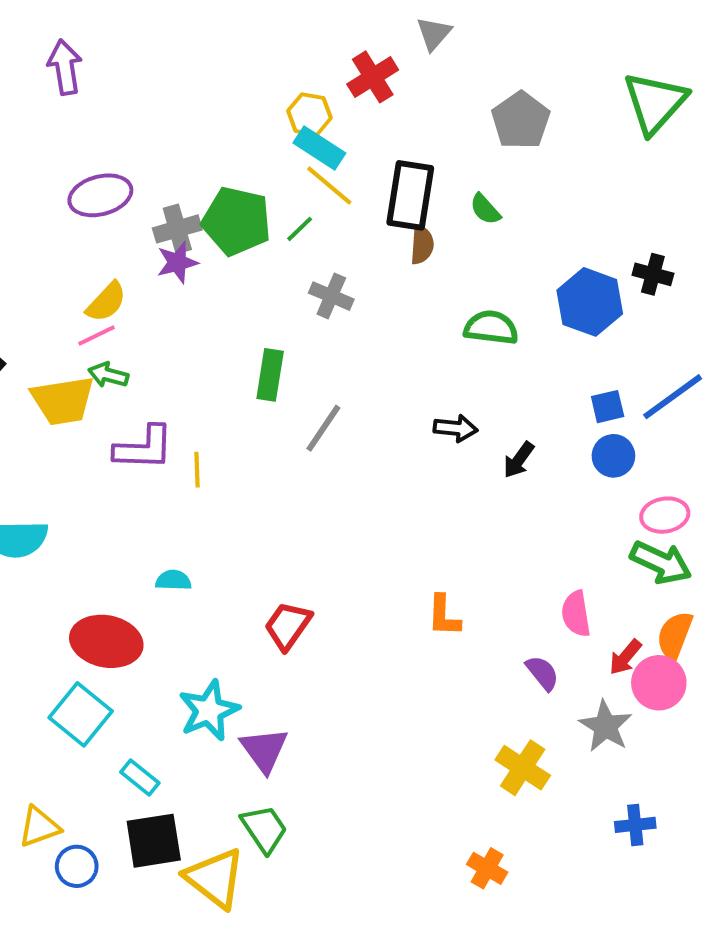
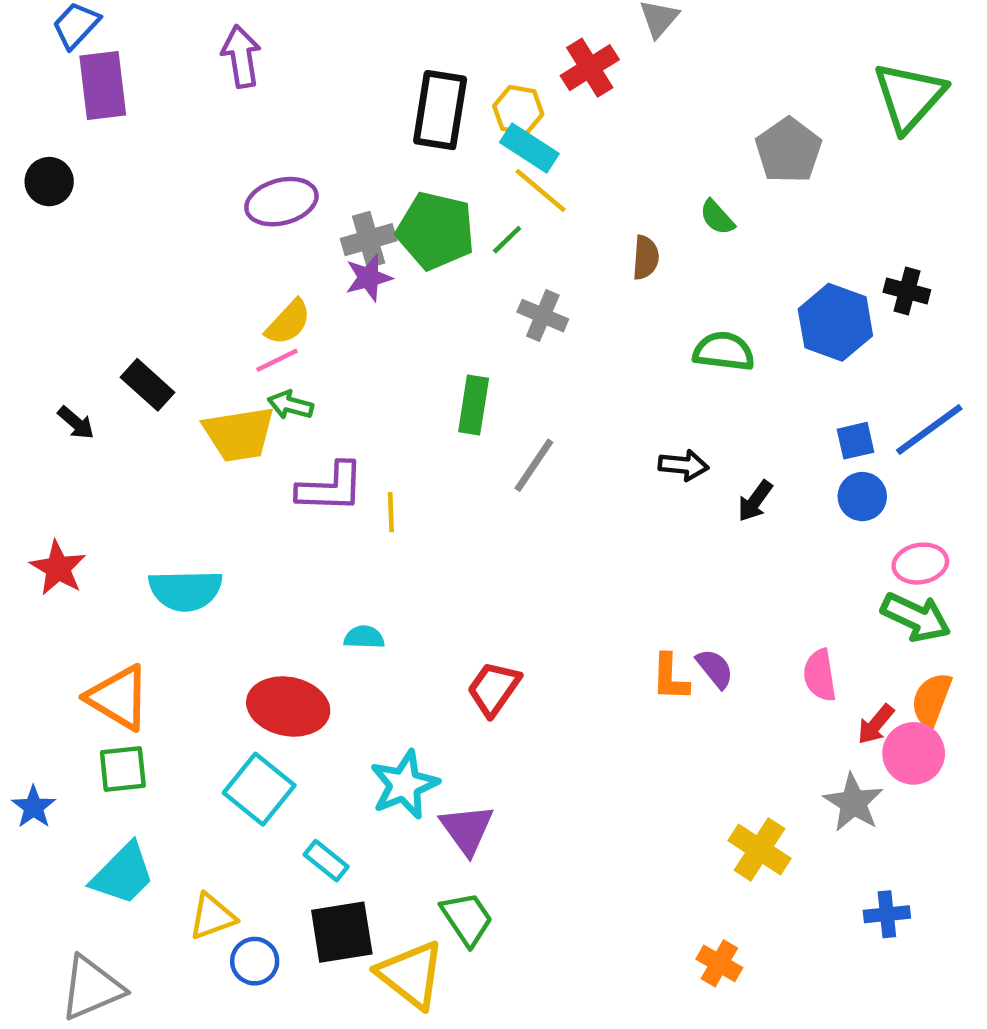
gray pentagon: (521, 120) -> (789, 150), moved
black rectangle: (410, 195) -> (440, 110), moved
purple semicircle: (542, 673) -> (715, 669), moved

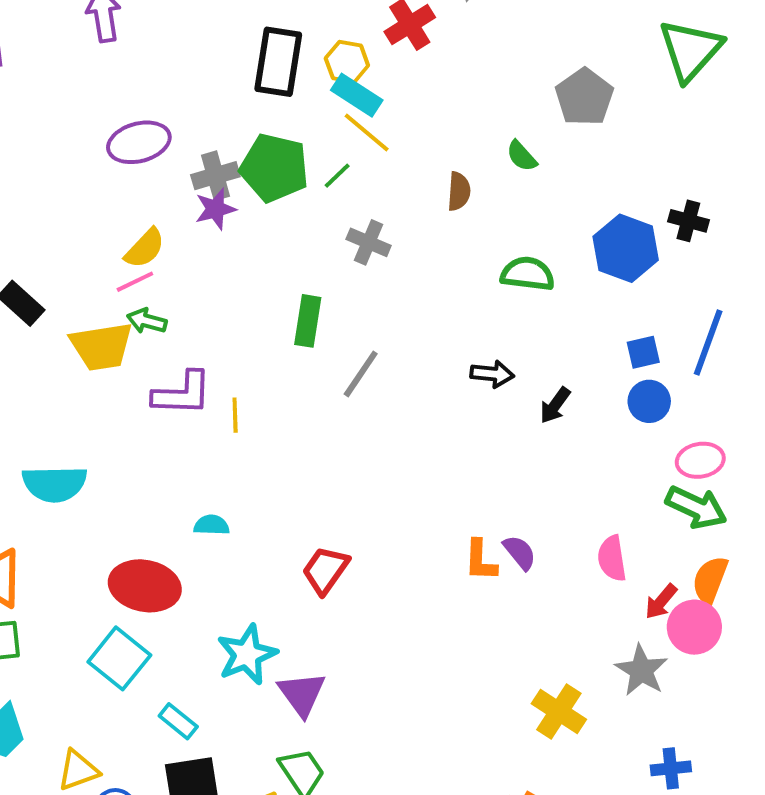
blue line: (929, 430) -> (708, 342), turned -34

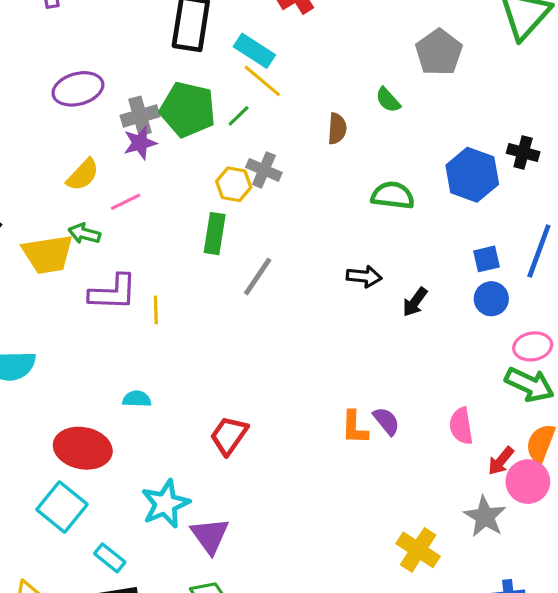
yellow hexagon: (347, 62) -> (234, 184), moved
pink line: (135, 282) -> (126, 202), moved

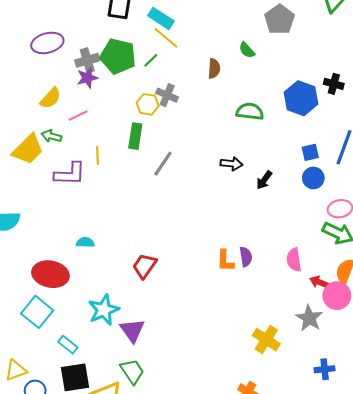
yellow trapezoid: (48, 254) -> (28, 149), turned -36
yellow line: (156, 310) -> (97, 155), moved
purple semicircle: (386, 421) -> (246, 257), turned 30
red arrow: (501, 461) -> (319, 282), turned 72

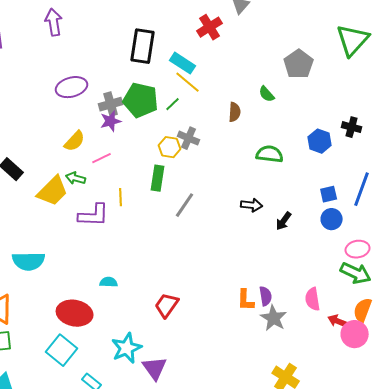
blue hexagon: (301, 98) -> (320, 141), size x0.7
gray star: (309, 318) -> (274, 318), moved

